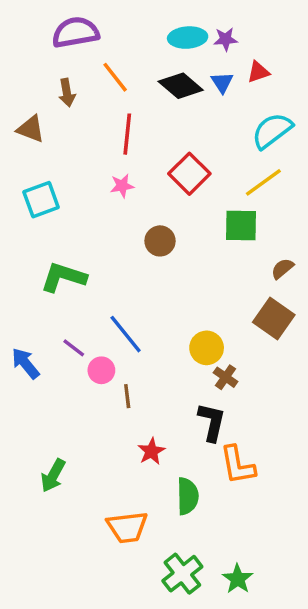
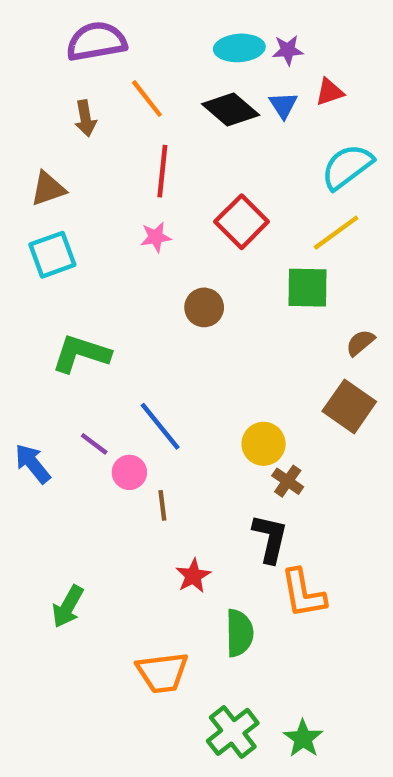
brown triangle: (31, 129) -> (48, 189), moved, turned -40

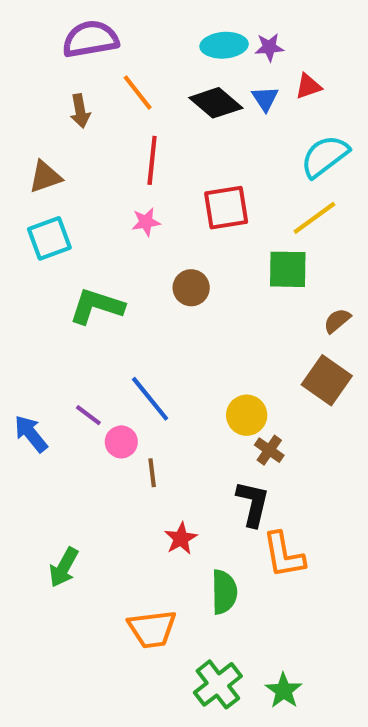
red square: (242, 222) -> (226, 208), turned 36
green L-shape: (81, 354) -> (97, 306), moved

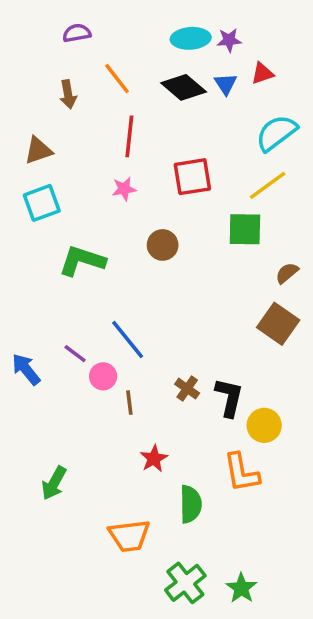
purple semicircle: (90, 39) -> (77, 33), size x0.6
yellow circle: (247, 415) -> (264, 425), moved
brown cross: (269, 450) -> (187, 389), moved
black L-shape: (253, 504) -> (229, 397), moved

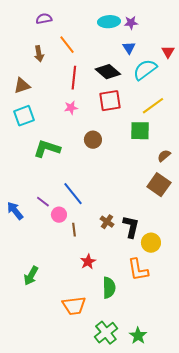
red triangle: (262, 73) -> (168, 52), moved, turned -40
black diamond: (184, 87) -> (108, 72), moved
cyan semicircle: (276, 133) -> (145, 70), moved

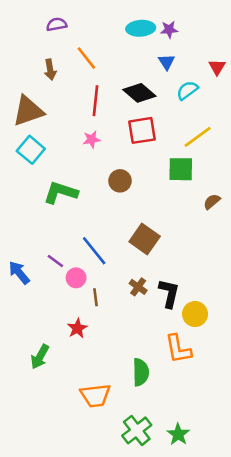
cyan semicircle: (145, 70) -> (187, 90), size x0.7
brown triangle: (22, 86) -> (28, 111), size x1.5
cyan square: (24, 116) -> (31, 150), turned -30
brown square: (159, 185) -> (145, 239), moved
red star: (88, 262) -> (77, 328), moved

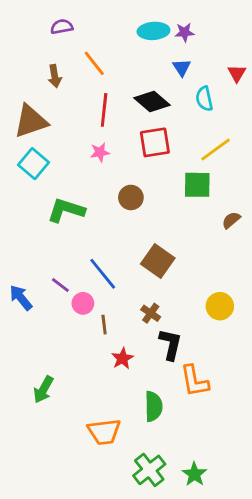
cyan semicircle: (187, 90) -> (204, 99), turned -65
black L-shape: (169, 293) -> (170, 344), moved
yellow circle: (195, 314) -> (220, 306), moved
red star: (77, 328) -> (122, 358), moved

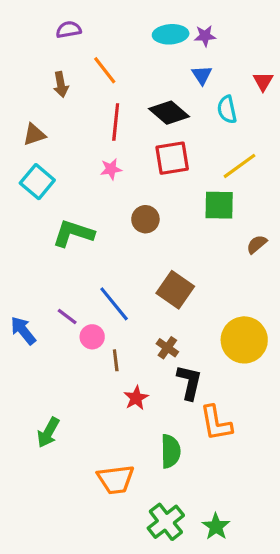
brown triangle: (31, 121) -> (34, 135), size x0.6
yellow circle: (220, 306) -> (244, 340), size x1.5

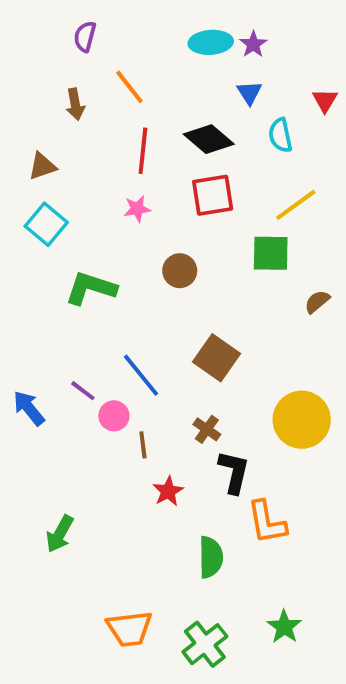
purple semicircle: (69, 30) -> (85, 37), turned -65
purple star: (205, 36) -> (253, 44), turned -30
orange trapezoid: (116, 479) -> (129, 629), moved
green star: (216, 526) -> (284, 627), moved

